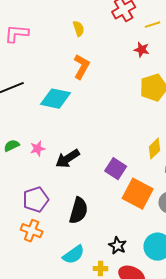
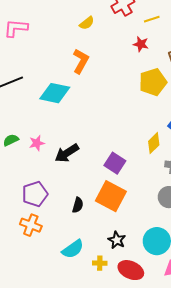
yellow semicircle: (79, 29) -> (87, 23), moved, turned 70
orange square: (138, 194) -> (111, 196), moved
black semicircle: (79, 211) -> (78, 205), size x0.6

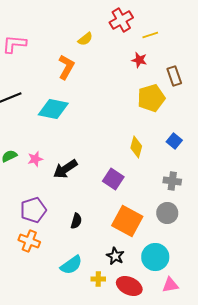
orange L-shape: (81, 61) -> (66, 67), moved
yellow diamond: (154, 143) -> (136, 147), moved, turned -30
orange square: (111, 196) -> (127, 221), moved

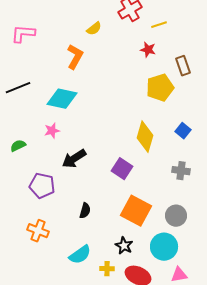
yellow diamond: (136, 147) -> (145, 137), size x1.4
pink star: (35, 159) -> (52, 131), moved
purple pentagon: (33, 210) -> (42, 186), moved, turned 30
gray circle: (167, 213) -> (176, 216), moved

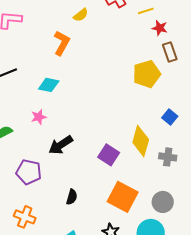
red star: (148, 50) -> (160, 28), moved
cyan diamond: (62, 99) -> (49, 85), size x0.7
yellow diamond: (145, 137) -> (141, 141), moved

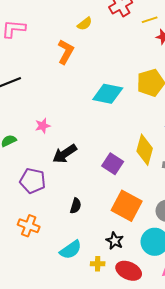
cyan diamond: (49, 85) -> (108, 94), moved, size x1.4

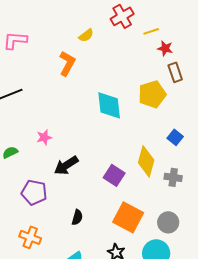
cyan diamond: (108, 94) -> (109, 105), turned 72

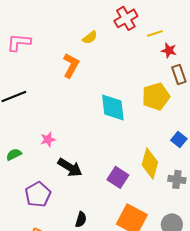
black arrow: (66, 165) -> (70, 167), turned -115
purple pentagon: (34, 192) -> (38, 194), turned 30

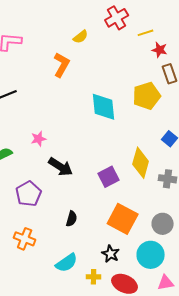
purple square: (118, 177) -> (109, 177), turned 30

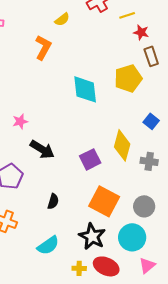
black star: (111, 254) -> (92, 236), size x1.5
yellow cross: (94, 277) -> (79, 268), moved
pink triangle: (166, 283) -> (147, 265), turned -30

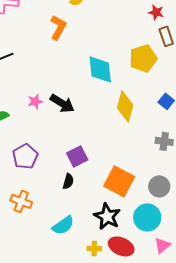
yellow diamond: (122, 145) -> (125, 106), moved
black arrow: (42, 149) -> (62, 103), moved
purple square: (90, 159) -> (77, 156), moved

